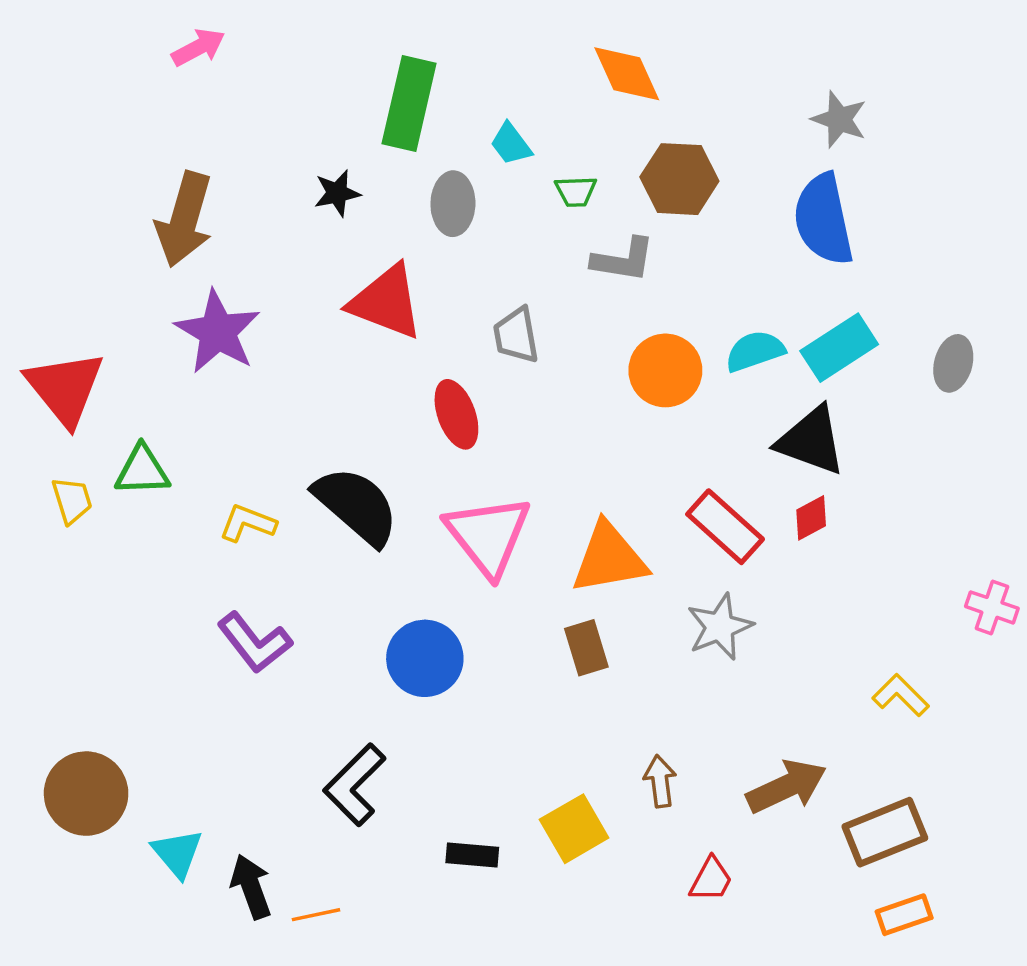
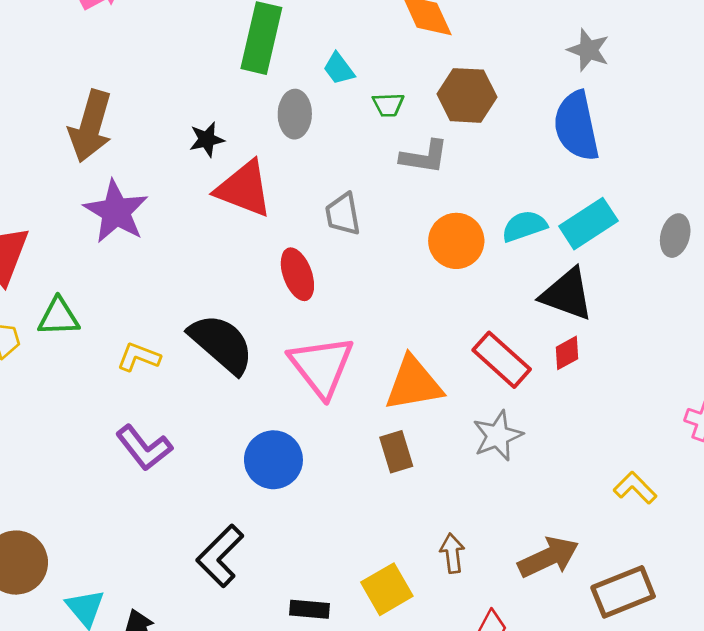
black star: (337, 193) -> (207, 139), moved

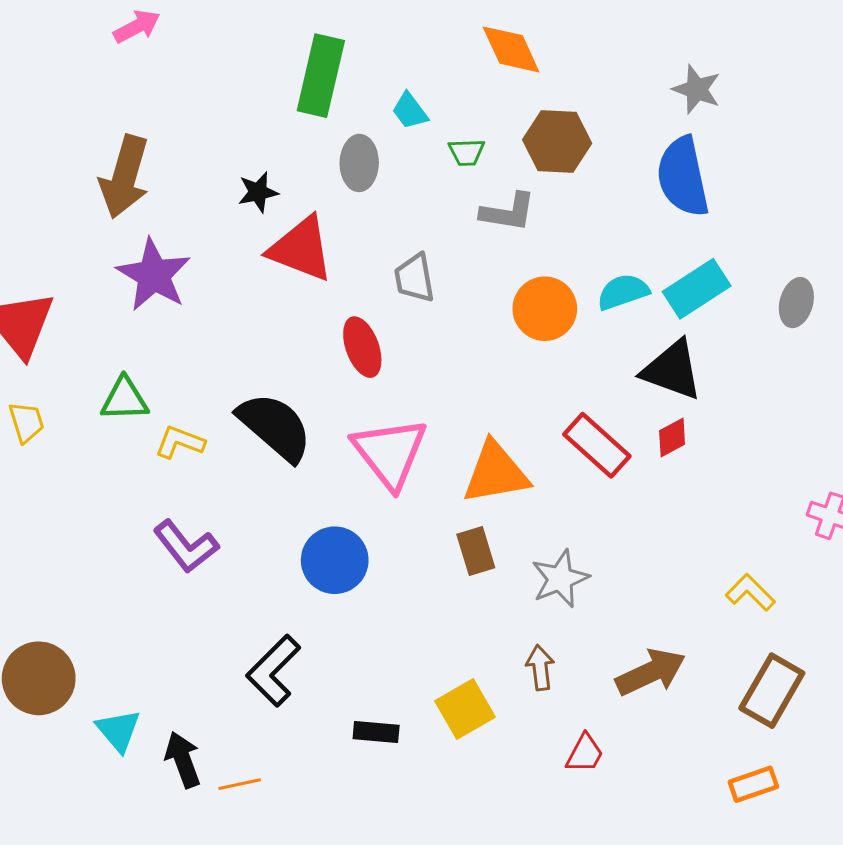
green triangle: (59, 317) -> (125, 399), moved
gray star: (498, 436) -> (560, 579), moved
brown rectangle: (623, 592) -> (772, 691), moved, turned -38

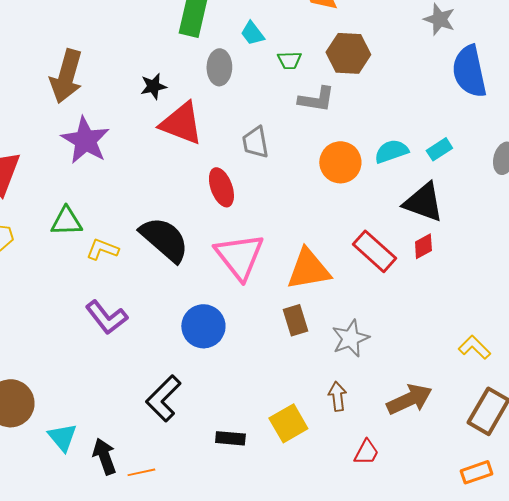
blue semicircle: (683, 177) -> (469, 71), moved
cyan rectangle: (697, 289) -> (439, 149), size x0.6

